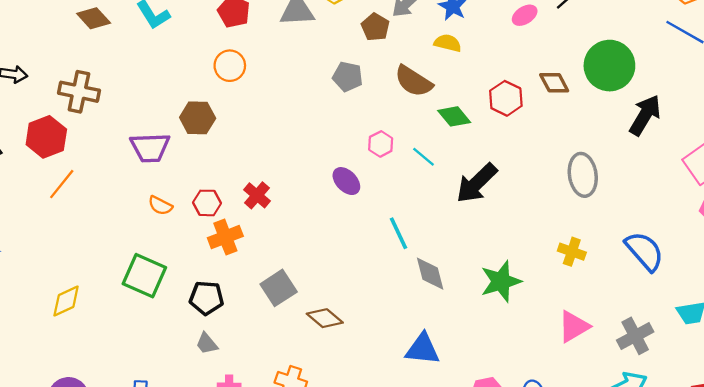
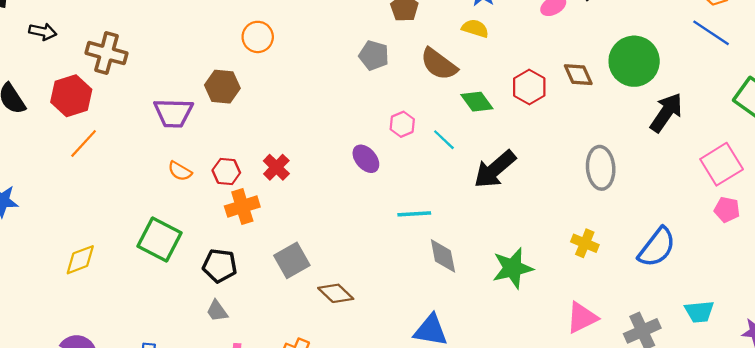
cyan line: (399, 233) -> (414, 214), turned -72
blue semicircle: (644, 251) -> (657, 247), turned 75

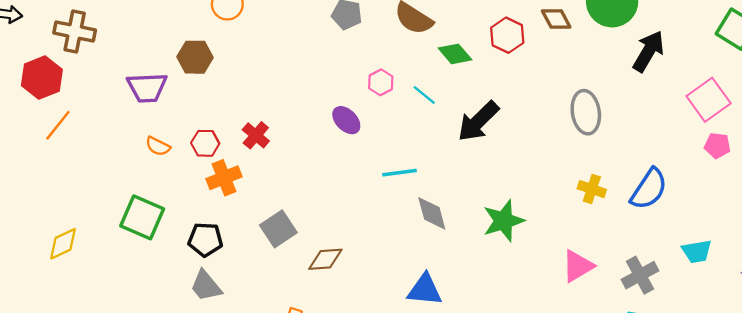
yellow cross: (585, 243) -> (592, 189), moved
brown diamond: (336, 293) -> (325, 259), turned -44
gray trapezoid: (217, 311) -> (206, 286), size x1.4

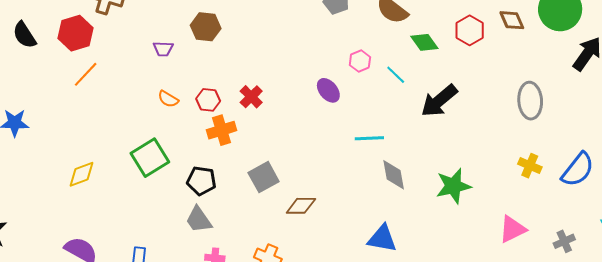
purple trapezoid: (147, 88) -> (163, 49), size x0.6
green square: (142, 217) -> (150, 158), turned 30
gray cross: (640, 275) -> (564, 241), size x0.7

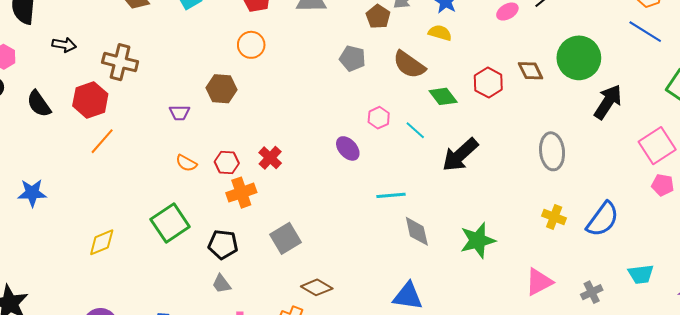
brown diamond: (301, 206) -> (317, 287), moved, turned 32
gray trapezoid: (199, 220) -> (222, 284), size x0.7

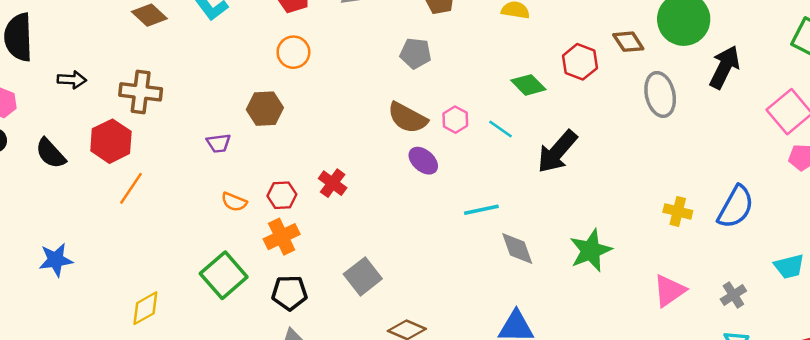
brown semicircle: (409, 65) -> (407, 118), moved
gray ellipse: (552, 151) -> (660, 94), moved
orange cross: (241, 193) -> (282, 237), moved

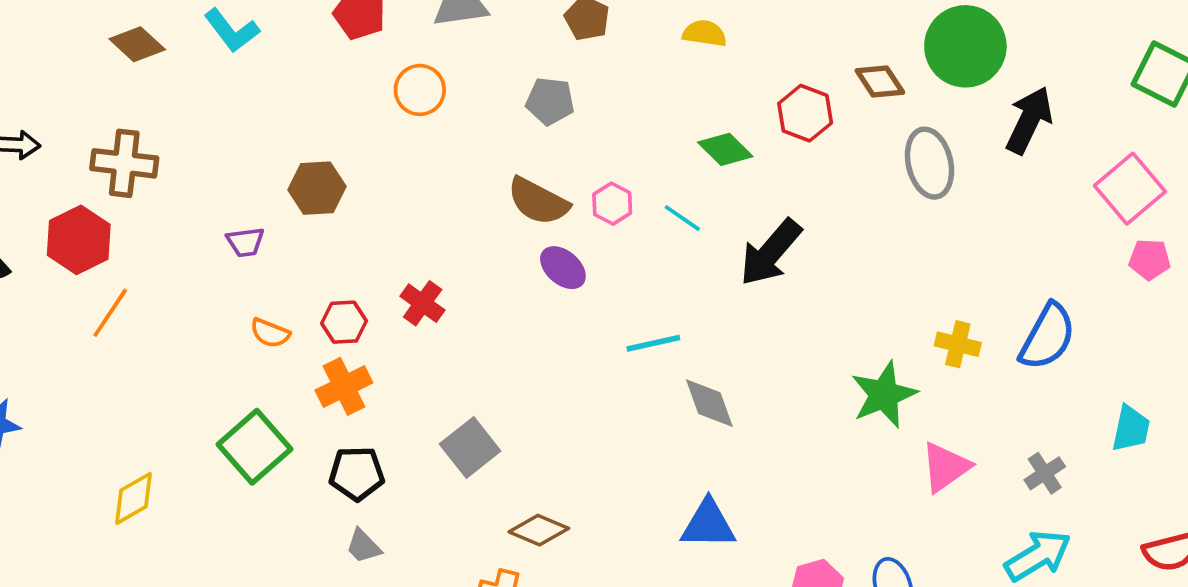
orange circle: (293, 52) -> (420, 90), moved
green star: (591, 250) -> (884, 395), moved
cyan trapezoid: (789, 266) -> (1131, 429), turned -64

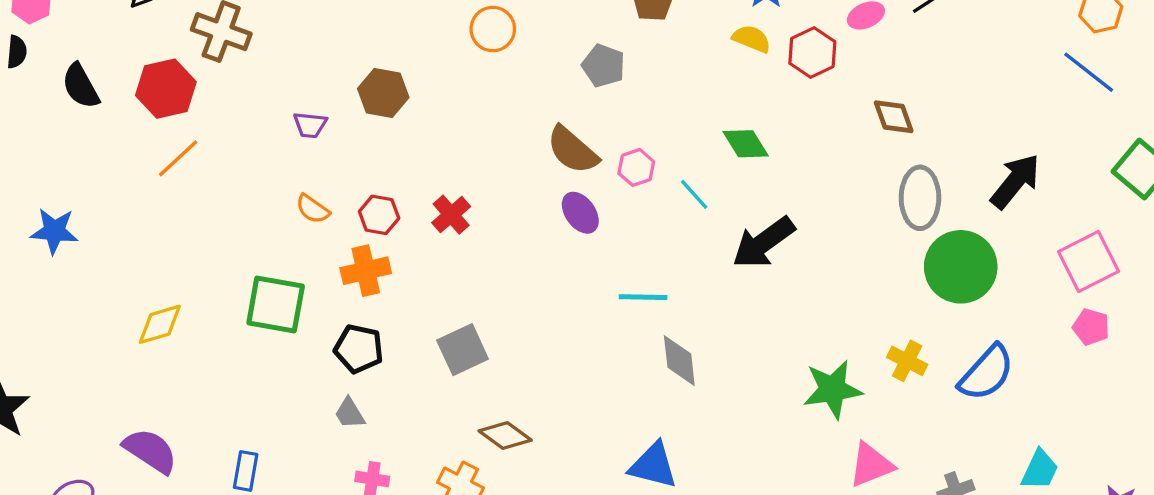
green circle: (965, 46) -> (961, 267), moved
red hexagon: (805, 113) -> (812, 53), moved
green square: (254, 447) -> (276, 304), turned 38

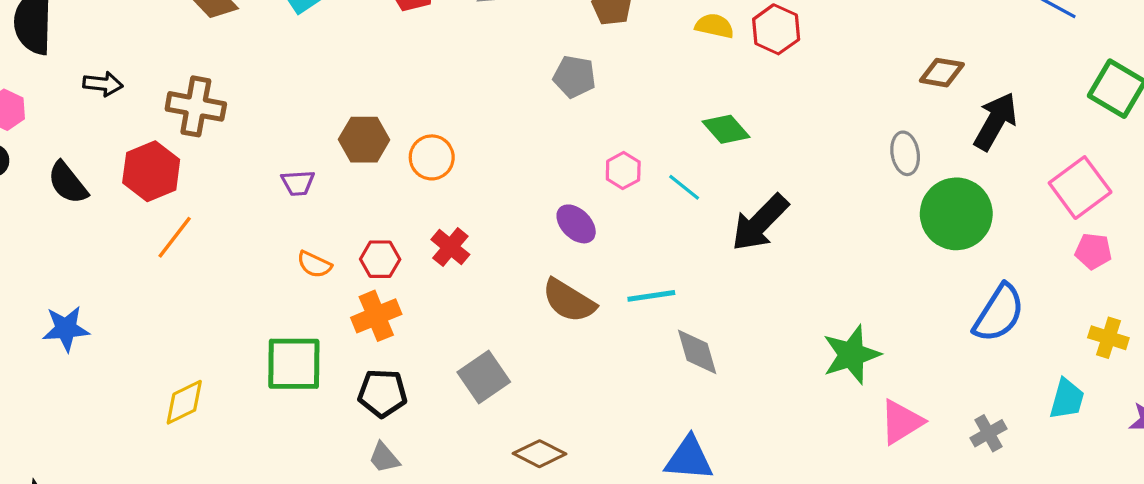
orange circle: (493, 29) -> (432, 157), moved
brown diamond: (894, 117) -> (942, 73), moved, turned -51
brown semicircle: (572, 150) -> (569, 301), moved
gray ellipse: (920, 198) -> (905, 153), size x0.7
yellow cross: (907, 361) -> (1108, 338), moved

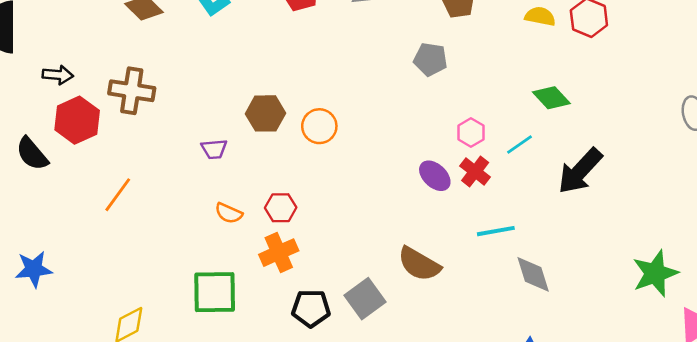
red hexagon: (151, 171) -> (77, 120), moved
cyan line: (684, 187) -> (520, 145), turned -72
red cross: (450, 247) -> (475, 172), moved
brown semicircle: (569, 301) -> (419, 264), moved
black pentagon: (382, 393) -> (311, 308), moved

